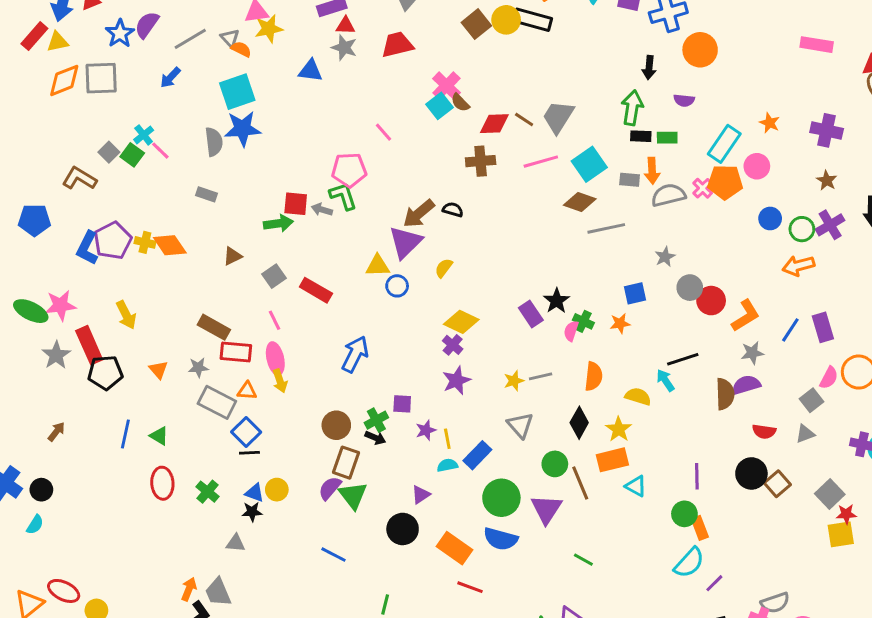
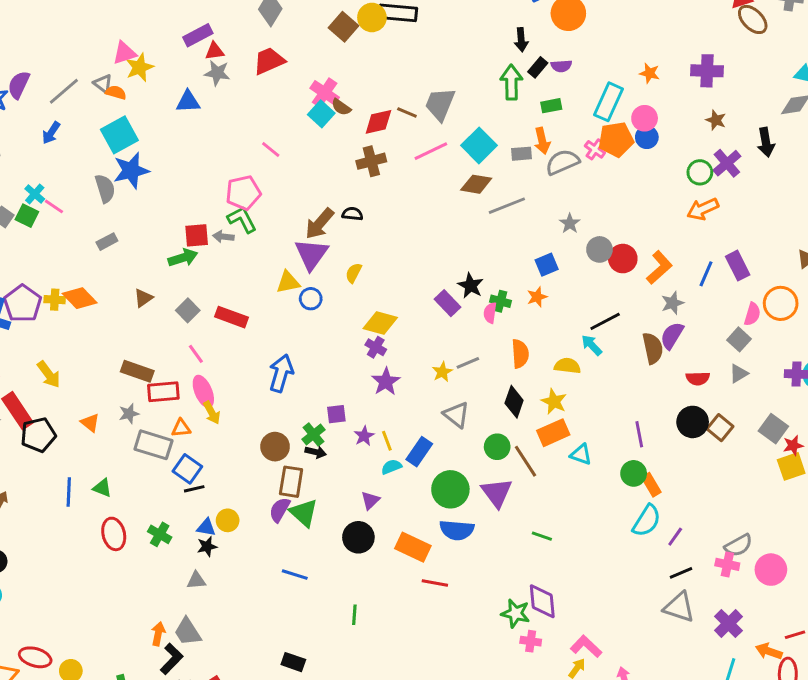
black rectangle: (641, 136) -> (538, 67), moved, turned -42
gray rectangle: (206, 194) -> (107, 242), turned -36
blue circle: (770, 218) -> (647, 137), moved
purple semicircle: (746, 385) -> (672, 336), turned -32

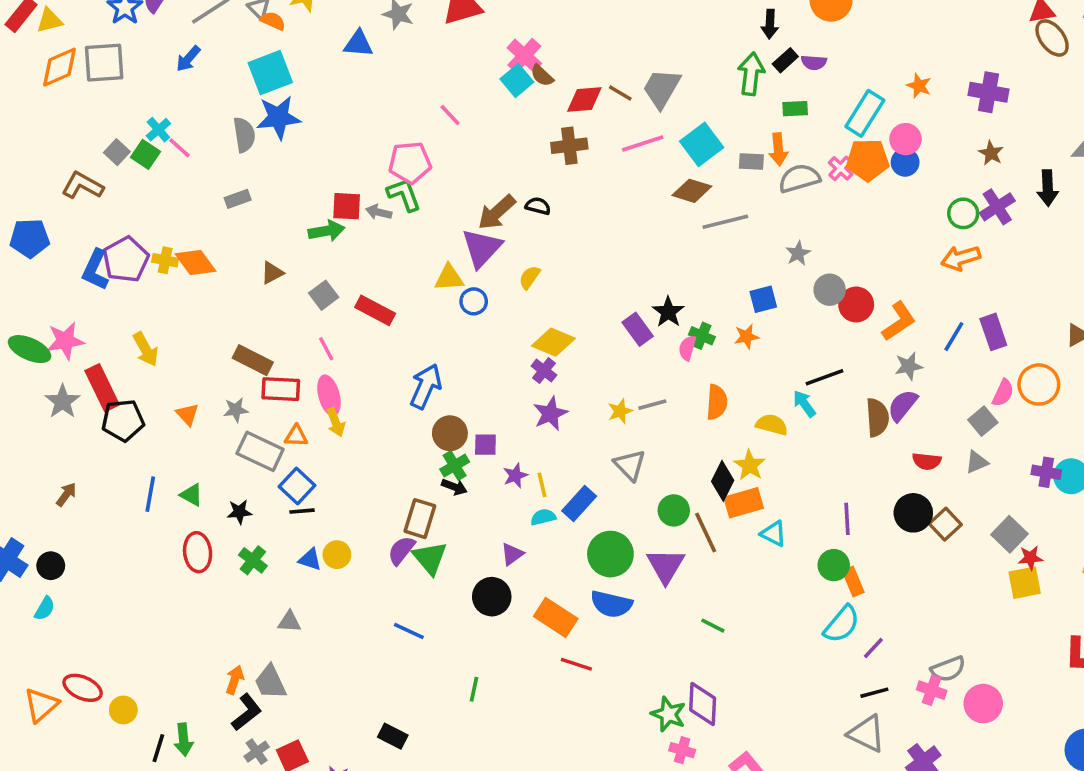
black diamond: (514, 402) -> (723, 481), moved
brown circle: (275, 447) -> (450, 433), moved
black star: (207, 546) -> (239, 512), moved

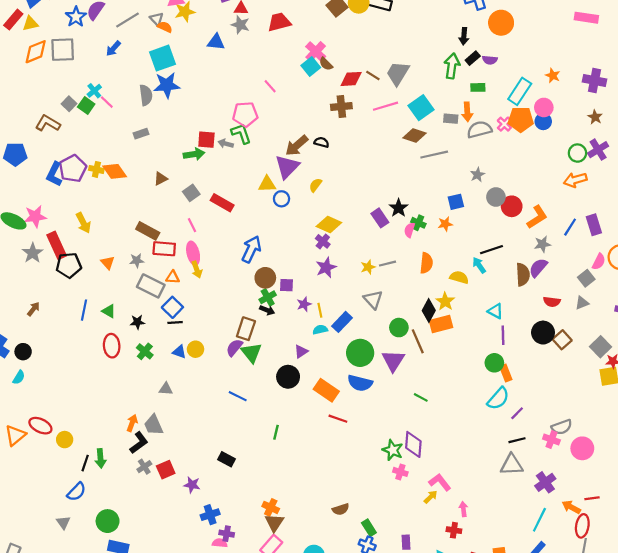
cyan triangle: (773, 534) -> (495, 311), moved
gray triangle: (867, 734) -> (512, 465), turned -30

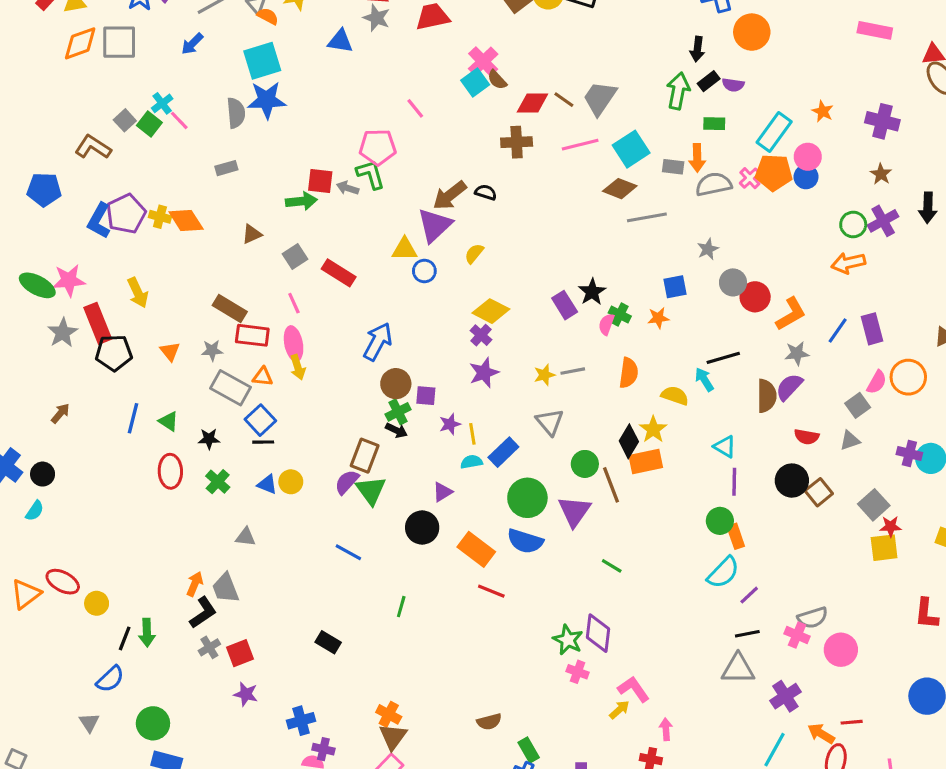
purple star: (192, 485) -> (246, 694), moved

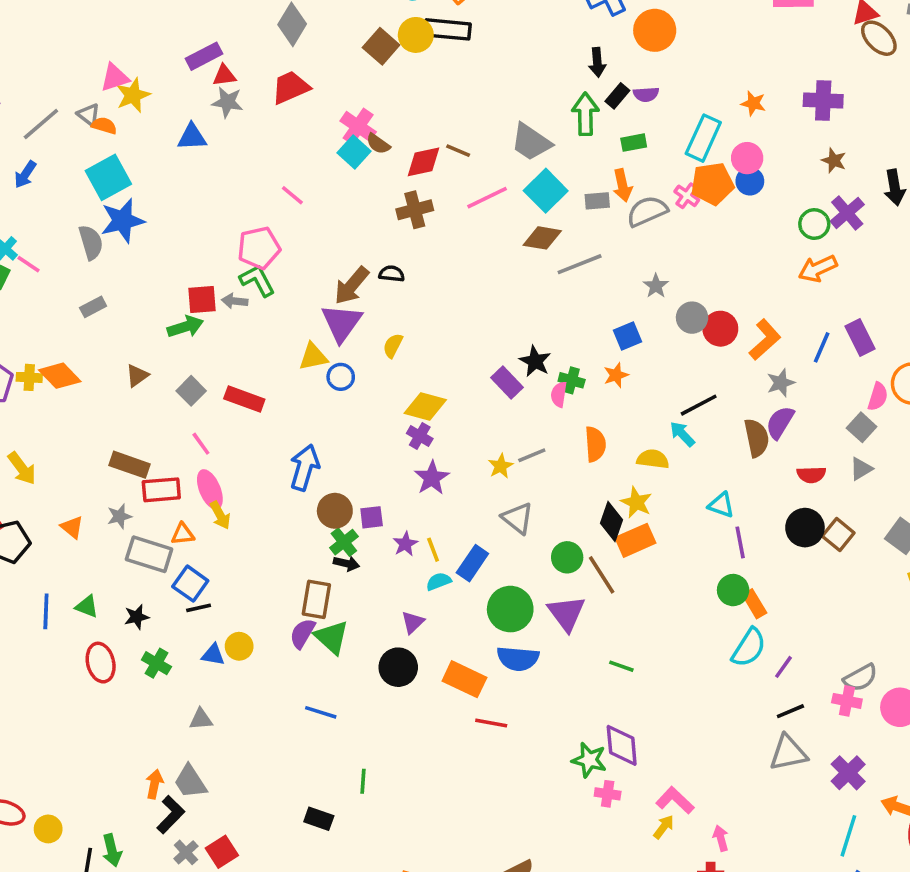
gray trapezoid: (600, 98) -> (531, 142), moved, turned -78
green line: (401, 607) -> (363, 781), moved

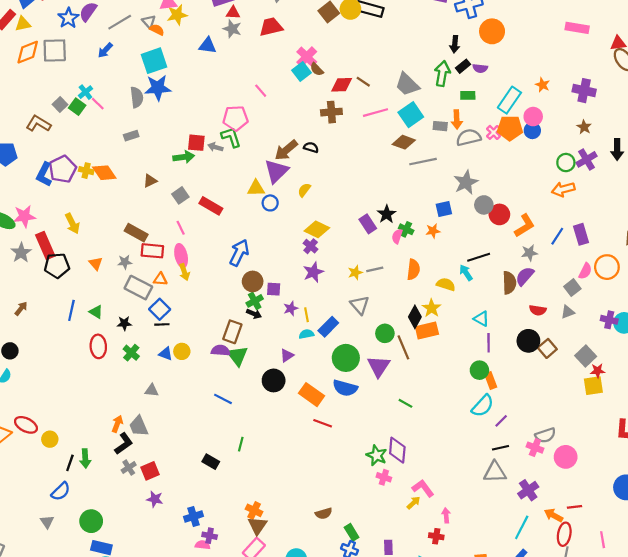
gray star: (656, 286) -> (466, 182), size x1.6
purple semicircle: (302, 633) -> (221, 350), turned 54

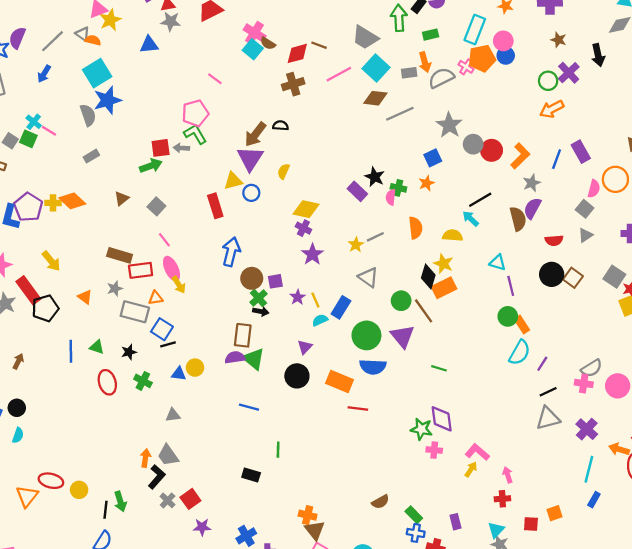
red rectangle: (211, 206) -> (215, 206), moved, turned 55

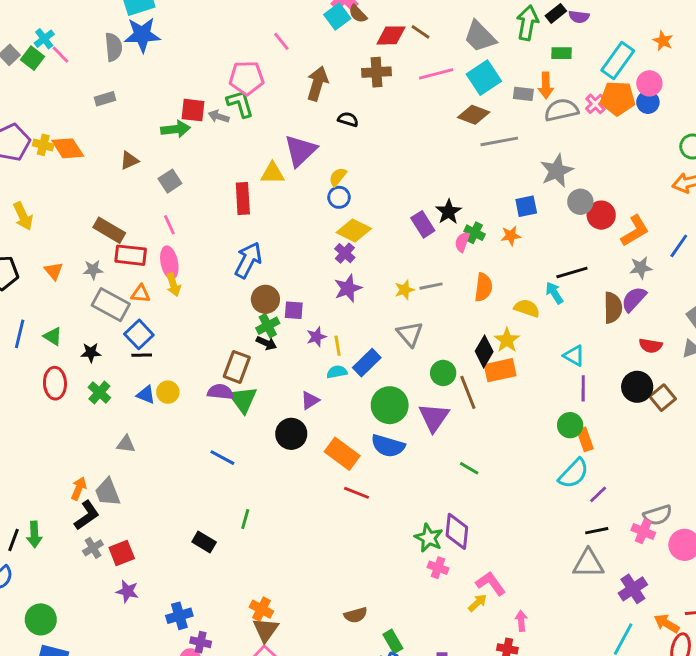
brown arrow: (255, 134) -> (317, 83), moved, turned 145
blue circle: (251, 193) -> (339, 197), moved

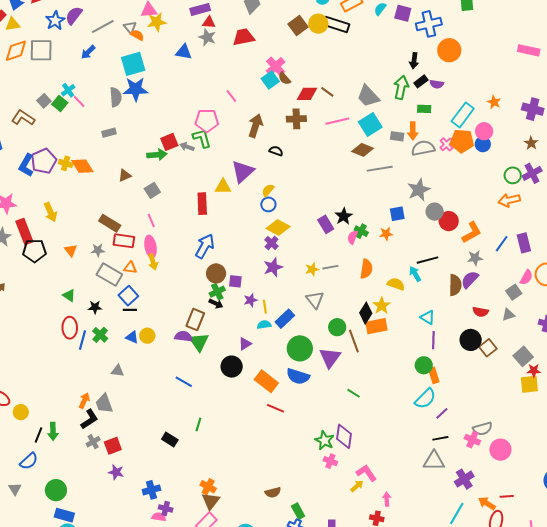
red square: (193, 110) -> (169, 142), turned -30
blue line: (20, 334) -> (83, 340), moved

